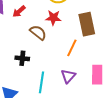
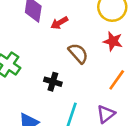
red star: (53, 18) -> (113, 41), moved

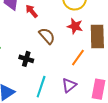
red arrow: (59, 23) -> (32, 11), turned 80

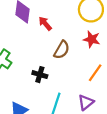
brown semicircle: (47, 36) -> (62, 50), turned 72

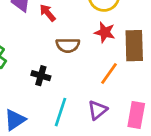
brown semicircle: (62, 50) -> (68, 45), turned 60

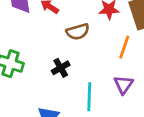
black cross: (41, 76) -> (61, 68), turned -30

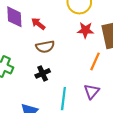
brown semicircle: (78, 32) -> (45, 47), moved

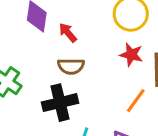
black cross: (43, 73) -> (60, 103), size x1.6

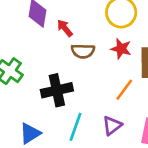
brown semicircle: (71, 66) -> (83, 51), moved

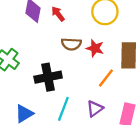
red arrow: (65, 28) -> (58, 14), moved
red star: (121, 49) -> (95, 48), moved

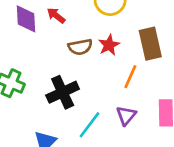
red star: (95, 48) -> (109, 45), turned -30
cyan line: (63, 109) -> (90, 125), turned 30

